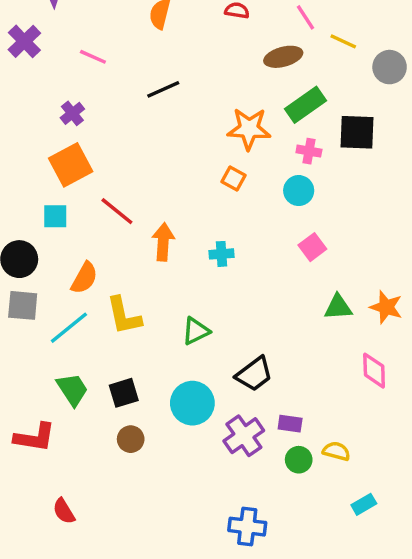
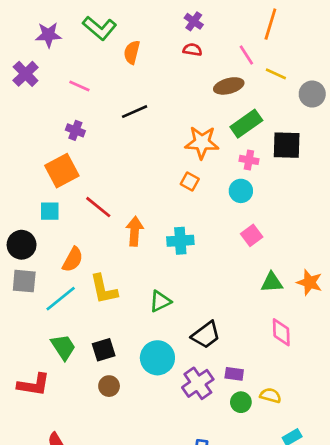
purple cross: (72, 113) -> (75, 130), moved, turned -30
cyan cross: (222, 254) -> (180, 241), size x1.4
pink diamond: (374, 371) -> (281, 332), moved

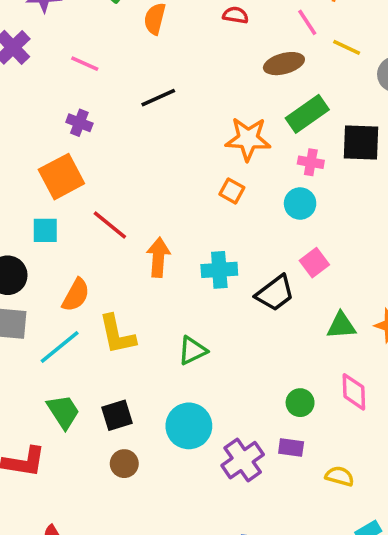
black trapezoid: (206, 335) -> (275, 293), moved
green circle: (241, 402) -> (300, 403), moved

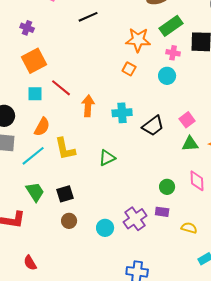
purple cross: (79, 123) -> (27, 28), moved
cyan square: (45, 230) -> (35, 94), moved
pink square: (314, 263) -> (187, 120), moved
cyan circle: (189, 426) -> (105, 228), moved, size x0.7

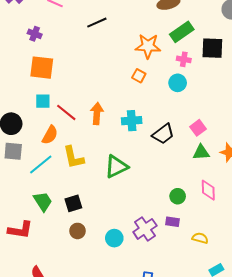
orange square: (34, 61) -> (42, 68), turned 35
red line: (61, 88) -> (66, 112), moved
green triangle: (107, 158) -> (116, 167), size x1.4

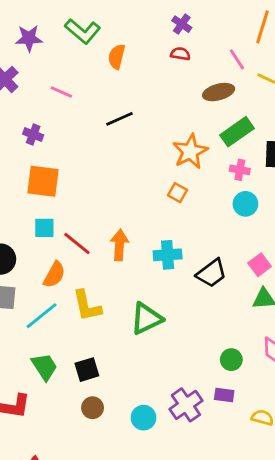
orange star: (148, 46) -> (190, 151), turned -30
cyan circle: (178, 83) -> (245, 204), moved

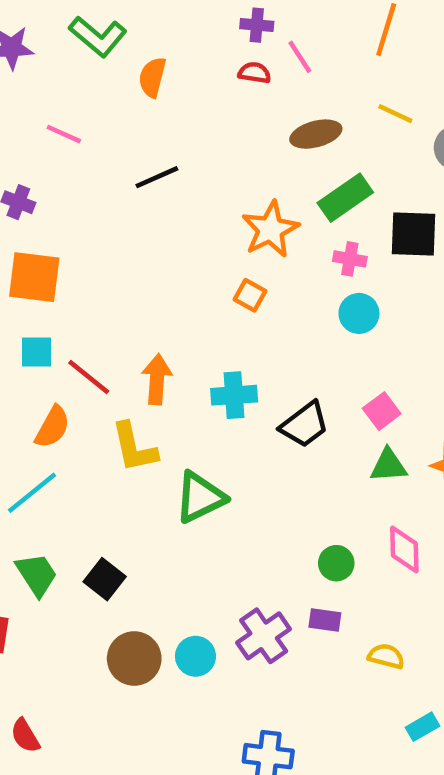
purple cross: (182, 24) -> (257, 25), turned -30
pink line: (237, 59) -> (300, 57), moved
yellow L-shape: (87, 306) -> (134, 447), moved
black square: (87, 370) -> (105, 579), turned -35
brown circle: (93, 408) -> (134, 659), moved, size x1.5

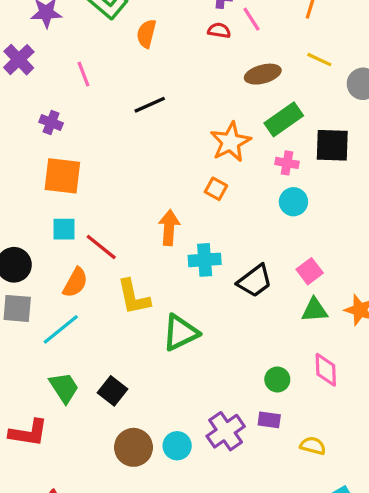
pink line: (64, 134) -> (83, 74), turned 45
orange arrow: (157, 379) -> (169, 228), moved

